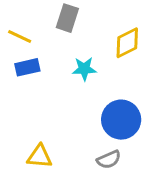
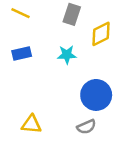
gray rectangle: (67, 18) -> (72, 14), moved
yellow line: (20, 37) -> (20, 13), moved

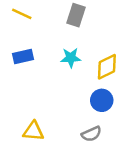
yellow diamond: (101, 34) -> (107, 67), moved
blue circle: (96, 95) -> (102, 100), size x0.7

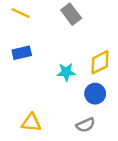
gray rectangle: (76, 15) -> (71, 14), turned -55
cyan star: (71, 58) -> (66, 72), moved

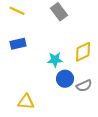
blue circle: (95, 94) -> (65, 79), moved
gray semicircle: (85, 125) -> (84, 86), moved

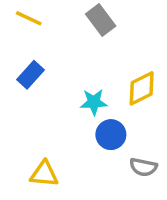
blue rectangle: (18, 44) -> (30, 75), turned -35
gray semicircle: (84, 86) -> (143, 167), moved, turned 35

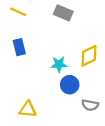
gray rectangle: (101, 20) -> (63, 13), turned -30
blue rectangle: (30, 75) -> (19, 47), turned -56

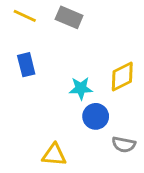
gray rectangle: (63, 13) -> (69, 17), moved
yellow triangle: (28, 109) -> (54, 155), moved

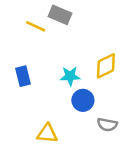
yellow line: (25, 16) -> (36, 26), moved
blue rectangle: (26, 65) -> (23, 76), moved

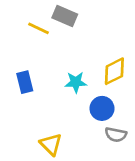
blue circle: (83, 100) -> (102, 108), moved
yellow triangle: (47, 134) -> (51, 144), turned 40

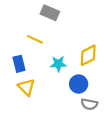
yellow line: (39, 28) -> (35, 39), moved
yellow triangle: (51, 144) -> (26, 87), moved

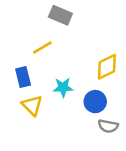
yellow line: (35, 39) -> (42, 47), turned -56
cyan star: (58, 64) -> (63, 87), moved

